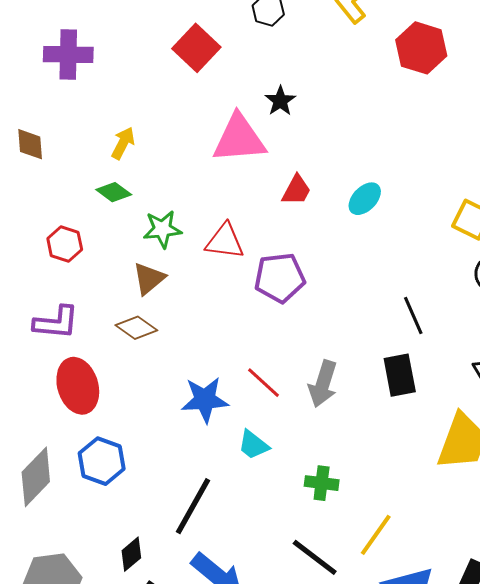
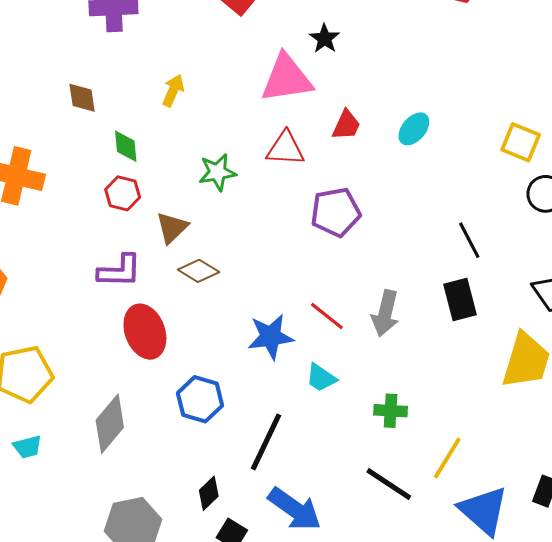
green diamond: (114, 192) -> (126, 146), moved, turned 52
red triangle: (225, 241) -> (285, 149), moved
brown triangle: (149, 278) -> (172, 228), moved
blue hexagon: (102, 461) -> (200, 399), moved

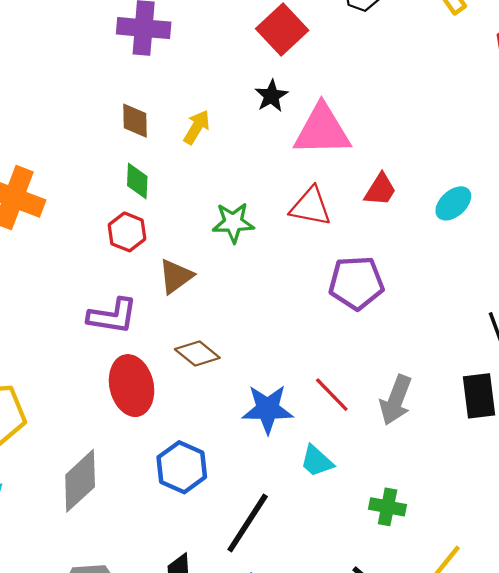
black star: (325, 39) -> (271, 96), moved
brown diamond: (82, 98) -> (135, 121), moved
brown diamond: (199, 271) -> (197, 353), moved

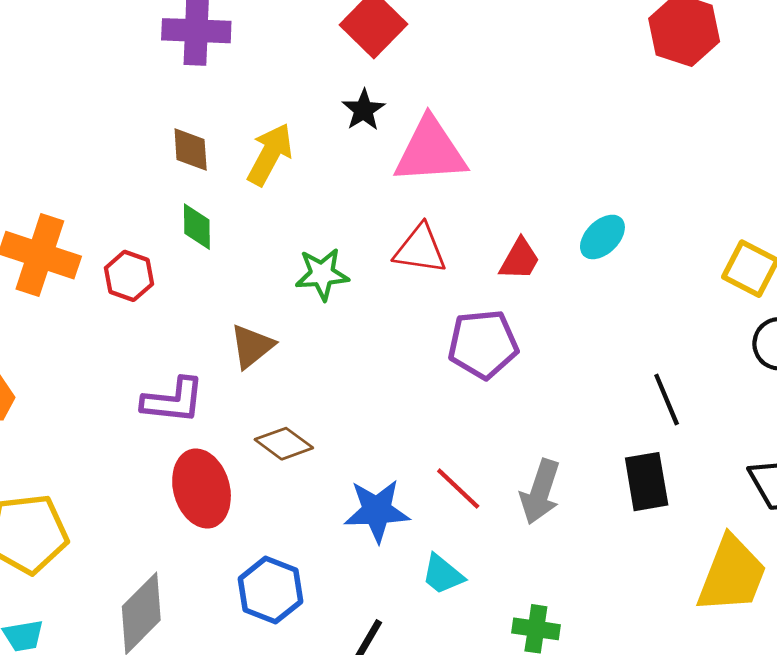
yellow arrow: (197, 127) -> (270, 154), size x1.4
red trapezoid: (380, 190) -> (520, 259), moved
red hexagon: (127, 232) -> (129, 276), moved

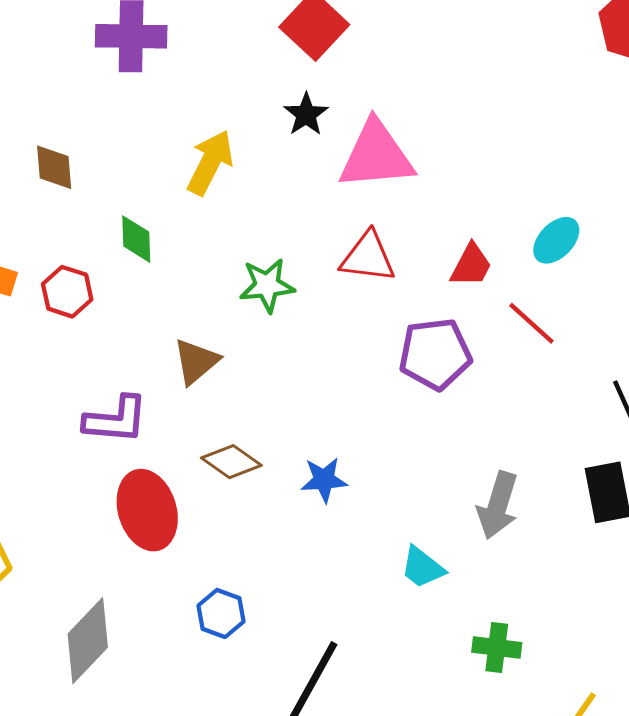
brown diamond: (191, 150) -> (54, 167), moved
red line: (458, 489) -> (531, 323), moved
blue star: (377, 511) -> (324, 480), moved, size x0.7
cyan trapezoid: (443, 574) -> (422, 567), moved
blue hexagon: (270, 590) -> (221, 613), size x0.7

